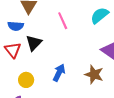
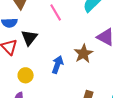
brown star: (94, 74) -> (83, 54), moved, turned 30

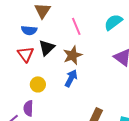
brown star: (83, 54) -> (73, 55), moved

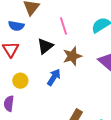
black triangle: (47, 48) -> (45, 46), moved
brown star: (73, 55) -> (72, 56), moved

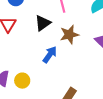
yellow circle: (20, 81) -> (22, 81), moved

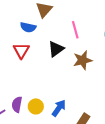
blue arrow: (50, 55) -> (59, 108), moved

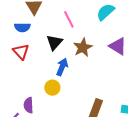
yellow circle: (36, 106) -> (52, 88), moved
blue arrow: (59, 108) -> (62, 67), moved

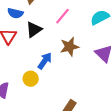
pink line: (69, 19) -> (62, 16), turned 54
black triangle: (54, 42) -> (34, 30), moved

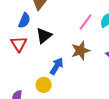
blue semicircle: (15, 13) -> (24, 20), turned -77
pink line: (62, 16) -> (86, 22), moved

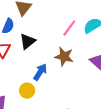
brown star: (80, 51) -> (64, 57), turned 30

